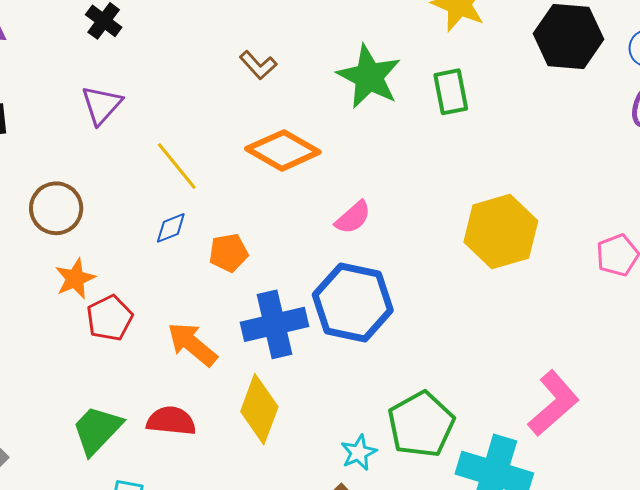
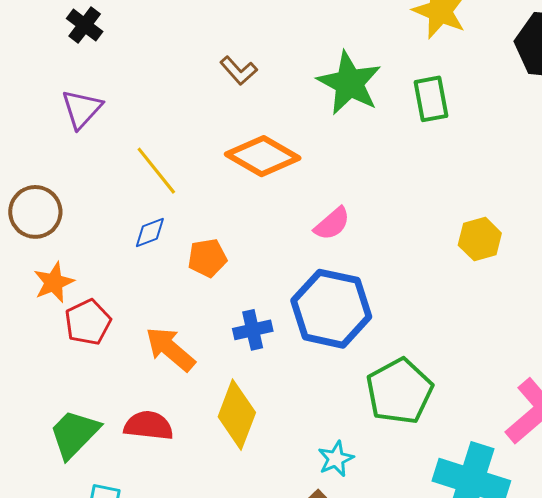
yellow hexagon: (501, 232) -> (480, 239), size x0.6
blue cross: (274, 324) -> (253, 330), size x0.6
green pentagon: (421, 424) -> (399, 391), moved

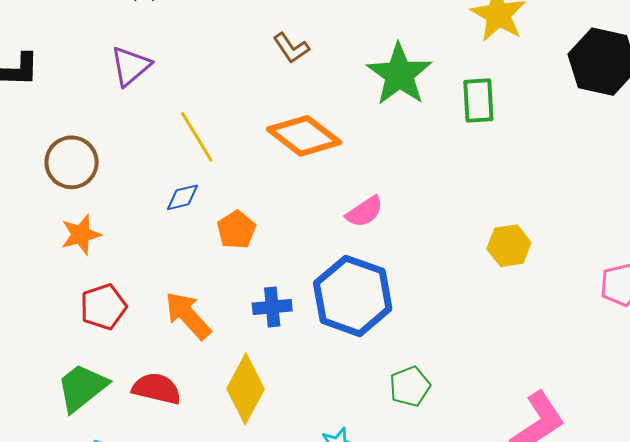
orange pentagon: (207, 258) -> (236, 230), turned -30
red pentagon: (88, 322) -> (103, 307), moved
green pentagon: (399, 391) -> (410, 386), size x0.6

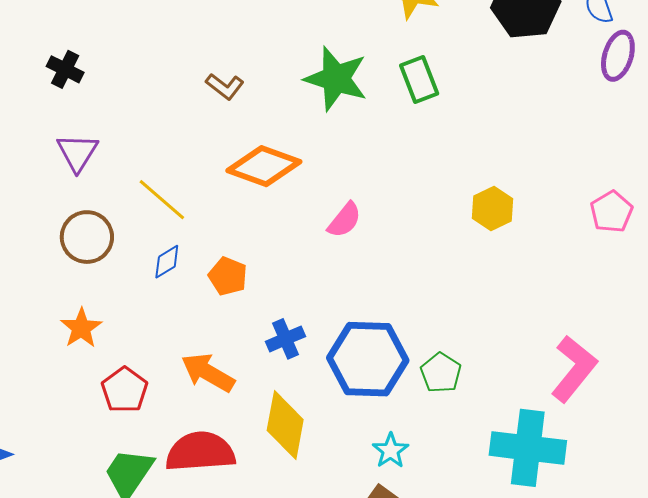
brown circle: (72, 162) -> (87, 237), moved
blue hexagon: (353, 296) -> (368, 359), moved
red semicircle: (157, 389) -> (200, 452), size x1.4

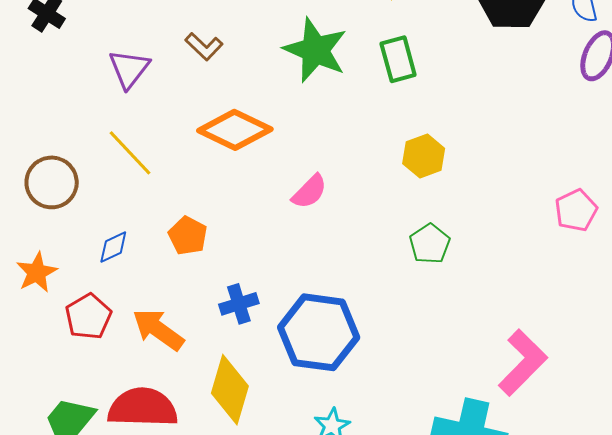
purple triangle: (77, 152) -> (129, 69), moved
yellow hexagon: (492, 209) -> (424, 156), moved
blue diamond: (167, 262) -> (113, 247), moved
green pentagon: (441, 373) -> (430, 244), moved
red pentagon: (125, 390) -> (88, 317), moved

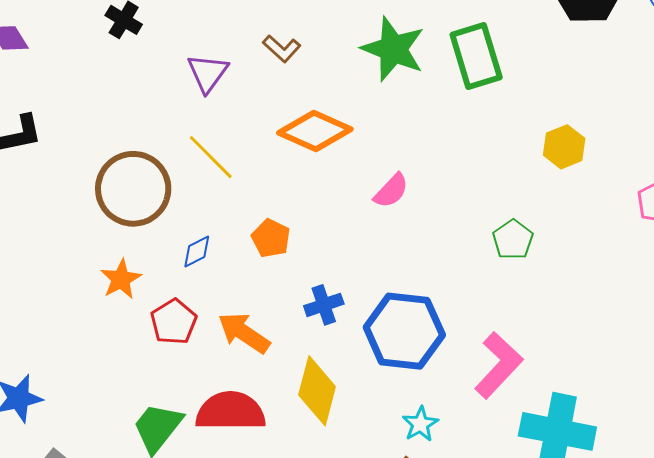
green rectangle: (398, 59) -> (476, 56), size x1.4
yellow hexagon: (424, 156) -> (564, 147), moved
brown circle: (52, 182) -> (133, 189), size x1.4
pink L-shape: (523, 363) -> (499, 365), moved

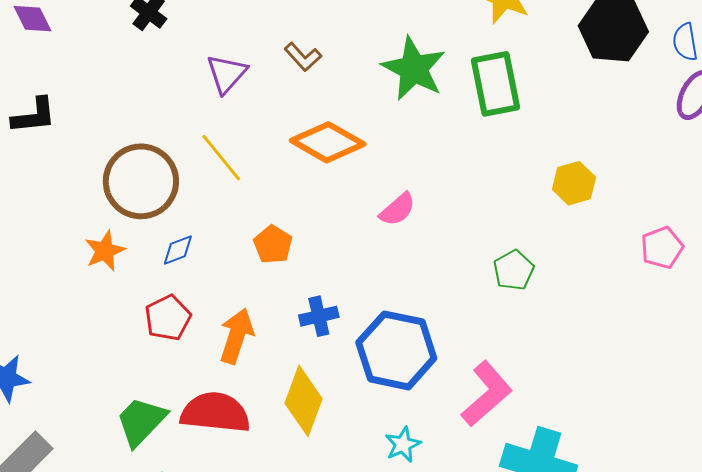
blue diamond: (197, 252) -> (178, 250), moved
orange star: (121, 279) -> (105, 251), moved
orange arrow: (244, 333) -> (237, 336), turned 68

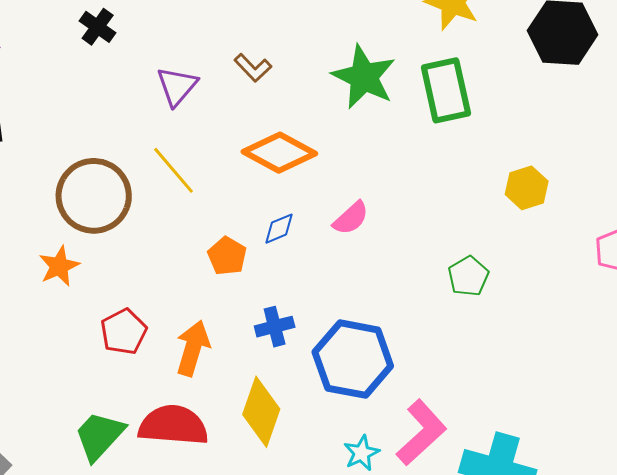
blue diamond: (178, 250) -> (279, 229), moved
pink L-shape: (487, 394) -> (421, 433), moved

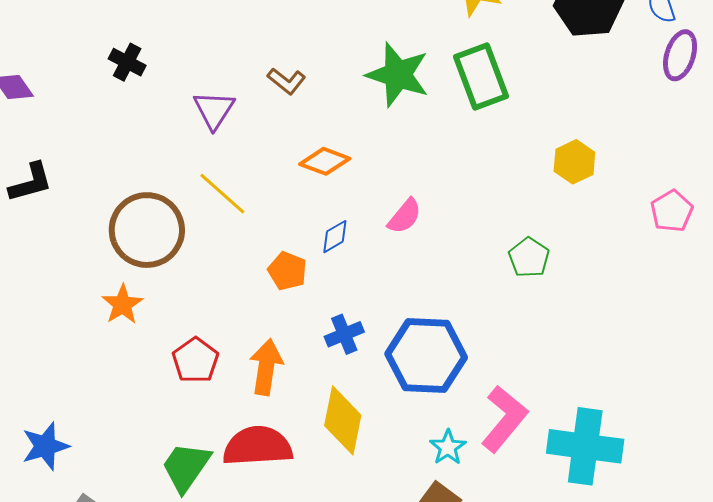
orange diamond: (279, 153) -> (325, 161), size x0.7

